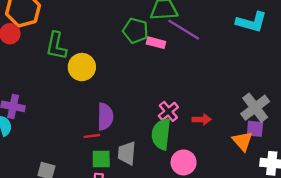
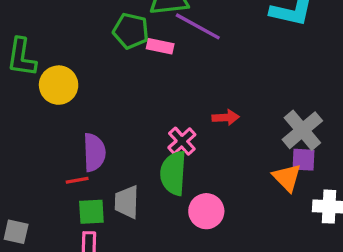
red arrow: (202, 119) -> (226, 117), moved

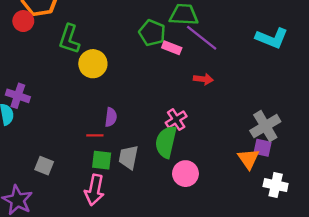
red arrow: (226, 117) -> (203, 79), moved
purple semicircle: (94, 152) -> (111, 117), size x0.7

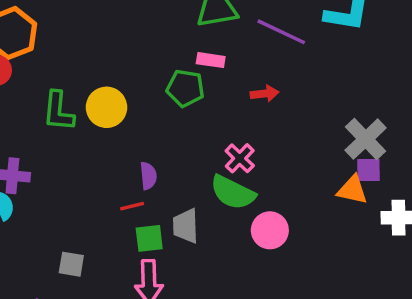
green pentagon: (152, 33) -> (185, 88), moved
purple line: (202, 38) -> (281, 32), moved
green L-shape: (69, 39) -> (58, 111), moved
green semicircle: (166, 142) -> (233, 192), turned -64
orange triangle: (248, 159) -> (352, 190), turned -30

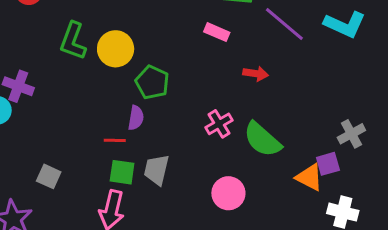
green pentagon: (185, 88) -> (152, 82), moved
gray cross: (366, 139) -> (351, 134), moved, size x0.7
purple square: (369, 170) -> (328, 164), turned -30
green semicircle: (233, 192) -> (262, 140), moved

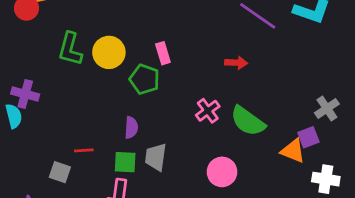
pink rectangle: (217, 32) -> (163, 53), moved, turned 55
purple semicircle: (136, 118) -> (131, 128), moved
red line: (115, 140) -> (84, 150), moved

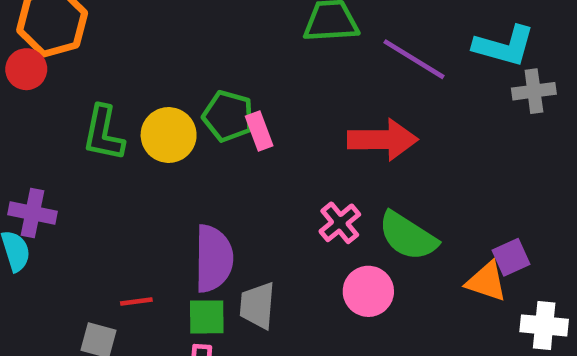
red arrow: (236, 63) -> (383, 140), size x1.8
green pentagon: (144, 79) -> (228, 116), moved
gray cross: (327, 108) -> (534, 91), moved, turned 30
purple semicircle: (131, 128) -> (213, 259), size x1.8
pink circle: (222, 172) -> (368, 291), moved

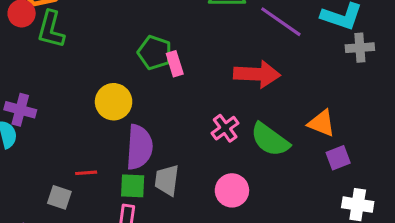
green L-shape: (103, 133) -> (51, 29), moved
yellow circle: (169, 135) -> (114, 102), moved
orange triangle: (486, 282) -> (322, 123), moved
pink circle: (368, 291) -> (232, 190), moved

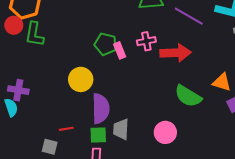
pink cross: (225, 128) -> (146, 41), moved, turned 30

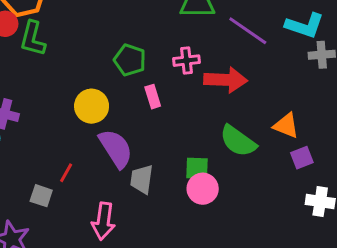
pink rectangle: (120, 50) -> (153, 97), moved
purple semicircle: (101, 109) -> (116, 149), turned -36
red line: (66, 129) -> (66, 173), turned -56
green square: (98, 135) -> (197, 168), moved

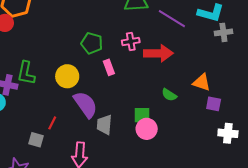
green L-shape: (33, 39) -> (26, 73), moved
green semicircle: (238, 141) -> (169, 95), size x0.6
purple square: (302, 158) -> (214, 104), turned 35

